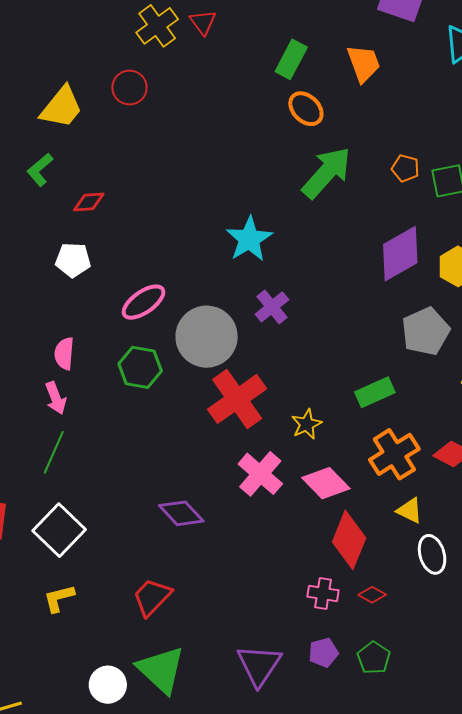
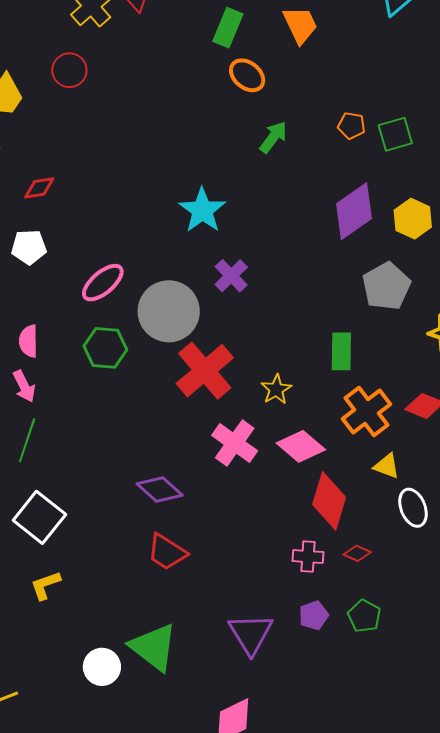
green arrow: (327, 173) -> (273, 137), size x0.6
green rectangle: (375, 392) -> (341, 351), turned -60
red trapezoid: (152, 597) -> (167, 552), moved, turned -96

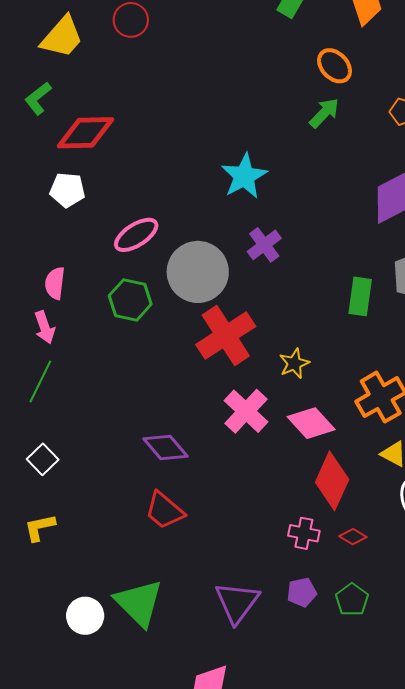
orange ellipse: (247, 75) -> (335, 66), moved
red diamond: (39, 188) -> (86, 133), size x1.8
green rectangle: (341, 351) -> (360, 296), moved
white square: (39, 517) -> (43, 459), size x0.6

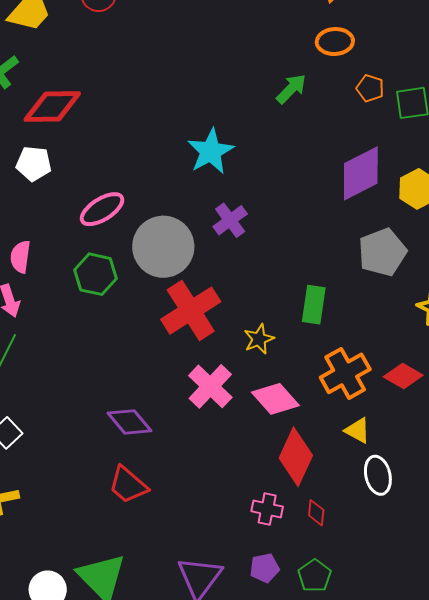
orange ellipse: (335, 66) -> (335, 42), moved, turned -51
green rectangle: (360, 296) -> (314, 305), moved
red diamond: (353, 537) -> (316, 513), turned 64

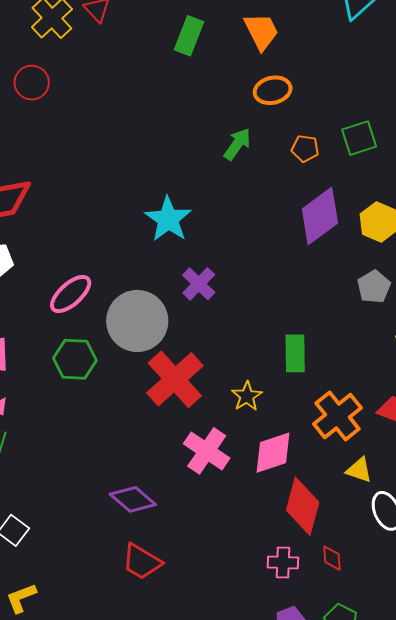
orange pentagon: (370, 88) -> (305, 149), moved
gray pentagon: (382, 252) -> (374, 287), moved, size x0.7
pink diamond: (275, 399) -> (273, 453), turned -57

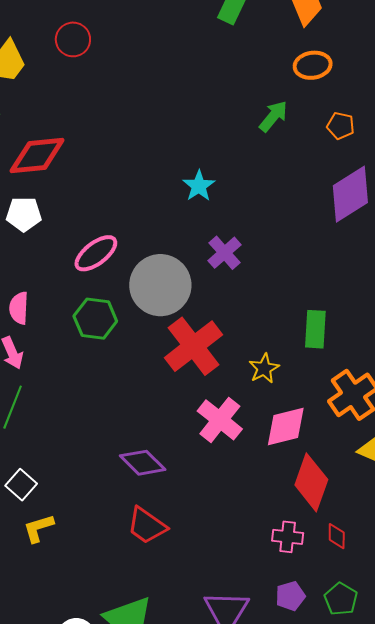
cyan star: (168, 219) -> (199, 186), size x0.7
yellow L-shape: (21, 598) -> (38, 528), moved

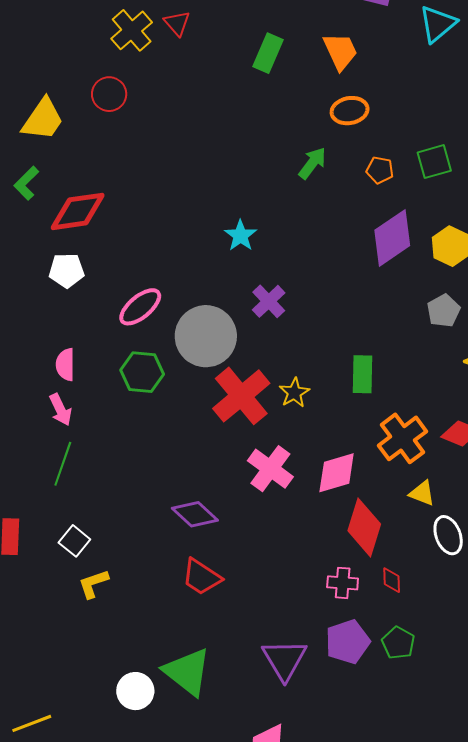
yellow star: (264, 368) -> (294, 393), moved
purple pentagon: (290, 596) -> (348, 642), size x1.5

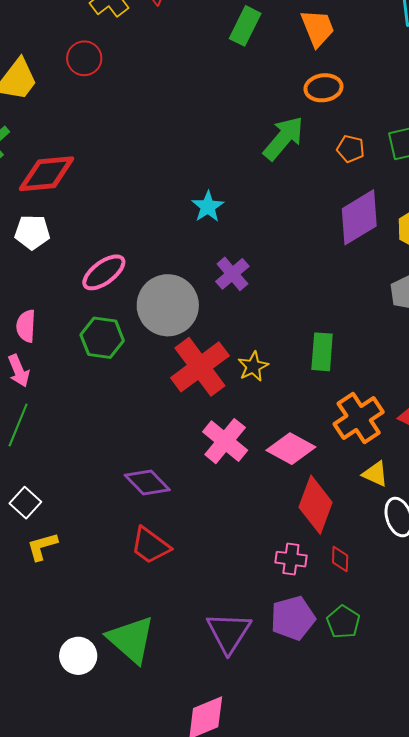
green arrow: (312, 163) -> (283, 138), size x1.4
pink diamond: (337, 473) -> (291, 449), turned 42

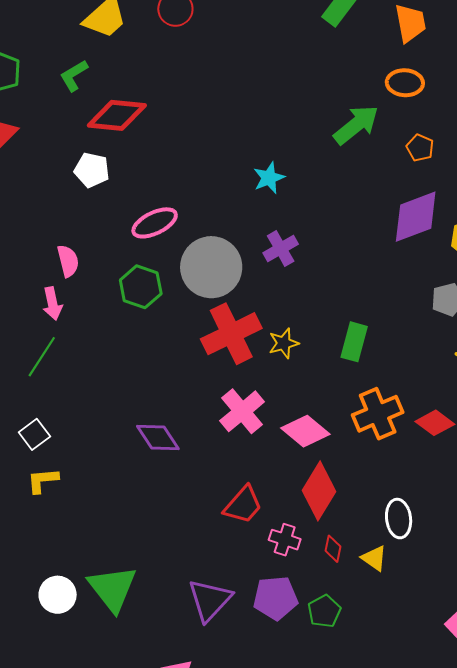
pink semicircle: (26, 326) -> (68, 261), turned 152
yellow triangle: (375, 474) -> (374, 558), moved
red trapezoid: (150, 546) -> (243, 505), moved, turned -96

